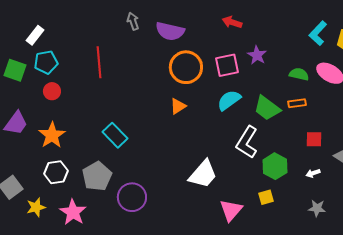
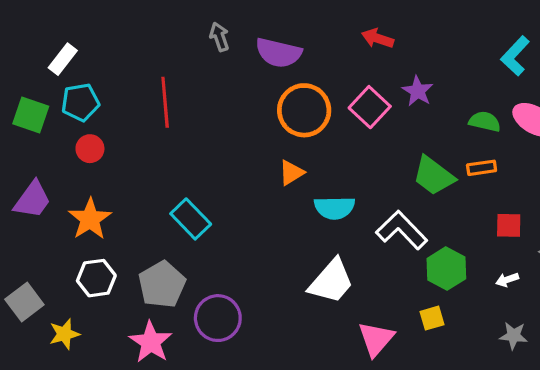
pink square: (227, 65) -> (370, 107), turned -35
cyan semicircle: (229, 100) -> (334, 208), moved, turned -145
white L-shape: (247, 142) -> (402, 230), turned 104
pink star: (73, 212) -> (151, 342), moved

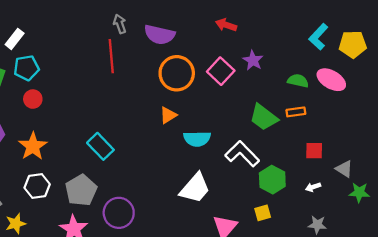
red line: (165, 102) -> (111, 56), moved

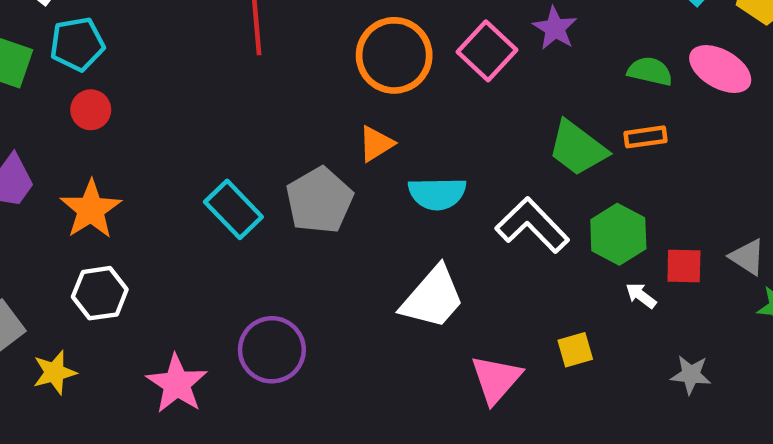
red square: (314, 151) -> (684, 266), moved
green hexagon: (272, 180) -> (618, 234), moved
white arrow: (313, 187) -> (641, 295), moved, turned 56
gray pentagon: (81, 190) -> (319, 200), moved

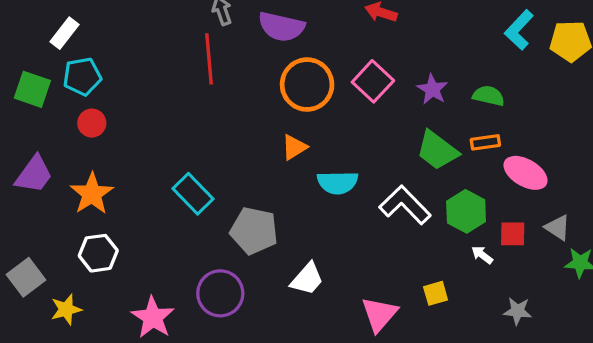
purple star: (555, 28) -> (432, 89), moved
pink ellipse: (720, 69) -> (526, 173), moved
gray pentagon: (319, 200) -> (254, 231), moved, turned -30
white trapezoid: (433, 298) -> (307, 279), moved, size x0.7

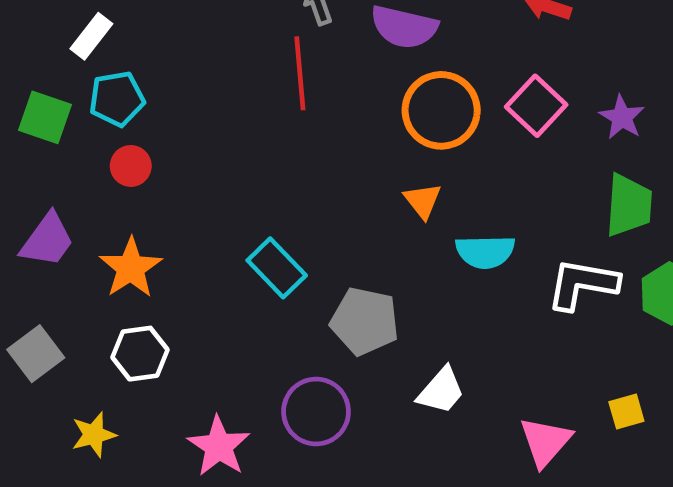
orange triangle: (294, 147) -> (423, 201), turned -36
green trapezoid: (437, 150) -> (629, 205), turned -123
white L-shape: (405, 205) -> (582, 284), turned -36
gray square: (26, 277) -> (36, 354), moved

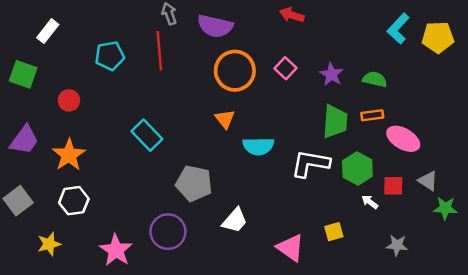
cyan pentagon: (117, 99) -> (110, 56), moved
pink square: (536, 106) -> (286, 68), size x0.7
cyan rectangle: (277, 268) -> (147, 135), moved
pink triangle: (545, 442) -> (291, 248), turned -36

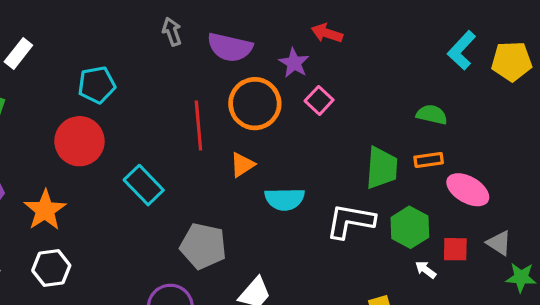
red line: (159, 51) -> (198, 126), moved
purple star: (331, 74) -> (294, 63), moved
red circle: (69, 100) -> (79, 141), moved, size x1.8
orange triangle: (225, 119) -> (242, 165), turned 35

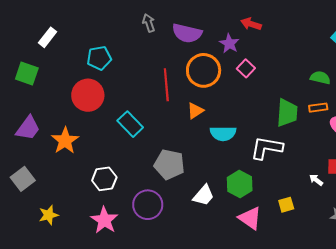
green hexagon: (410, 227) -> (240, 184), moved
white hexagon: (51, 268) -> (104, 179), moved

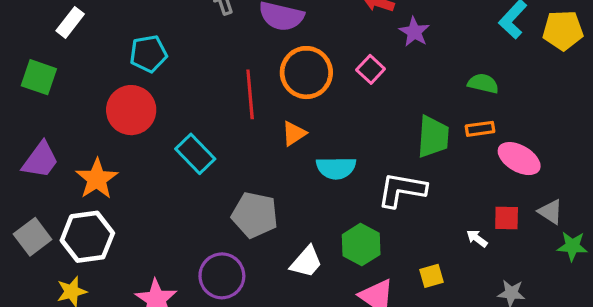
purple star: (229, 44) -> (414, 32), moved
white hexagon: (104, 179) -> (87, 237), moved, size x1.4

